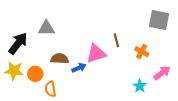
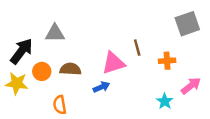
gray square: (159, 20) -> (187, 24), turned -30
orange cross: (142, 52) -> (167, 61), turned -32
blue arrow: (79, 68) -> (101, 87), moved
orange circle: (35, 74) -> (42, 71), moved

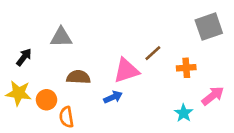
brown line: (137, 48) -> (153, 53), turned 63
black arrow: (21, 51) -> (24, 57), size x0.6
orange circle: (42, 71) -> (46, 100), moved

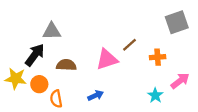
black arrow: (24, 57) -> (35, 55), moved, size x1.5
blue arrow: (113, 97) -> (96, 95), moved

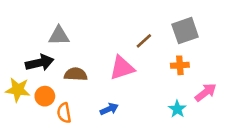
gray square: (177, 22) -> (185, 31), moved
brown line: (129, 45) -> (144, 41), moved
black arrow: (35, 55) -> (40, 63), turned 40

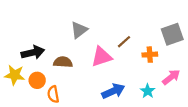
gray square: (185, 31) -> (172, 34), moved
gray triangle: (59, 36) -> (79, 30), moved, turned -36
brown line: (144, 41) -> (124, 42), moved
blue arrow: (109, 109) -> (113, 91), moved, size x1.5

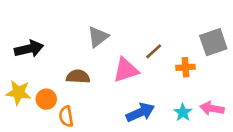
black arrow: (33, 52) -> (29, 49), moved
pink arrow: (171, 77) -> (212, 108), moved, turned -132

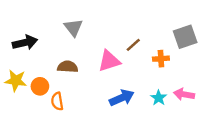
gray triangle: (98, 37) -> (73, 28), moved, turned -30

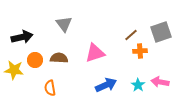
brown line: (133, 45) -> (131, 35), moved
orange circle: (40, 86) -> (35, 60), moved

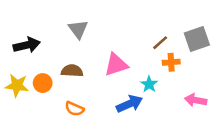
orange circle: (35, 60) -> (43, 83), moved
cyan star: (138, 85) -> (149, 84), moved
orange semicircle: (50, 88) -> (74, 109), moved, turned -56

